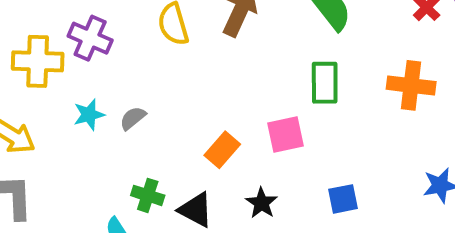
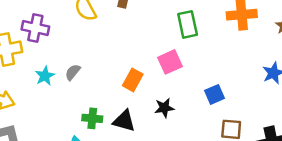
black star: (262, 203) -> (164, 108), turned -30

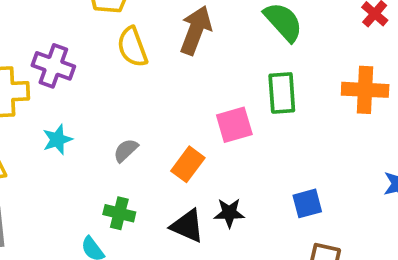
pink square: (170, 62) -> (234, 125), moved
gray semicircle: (73, 72) -> (126, 150), moved
black triangle: (124, 121) -> (187, 226), moved

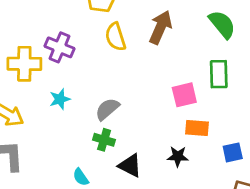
gray semicircle: (126, 150) -> (107, 109), size x1.4
orange rectangle: (188, 164) -> (197, 128), moved, turned 55
green cross: (119, 213) -> (104, 140), moved
black triangle: (187, 226) -> (130, 166), moved

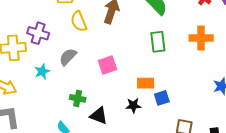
pink square: (184, 95) -> (107, 65), moved
gray semicircle: (107, 109) -> (68, 57), moved
blue square: (233, 152) -> (162, 98), moved

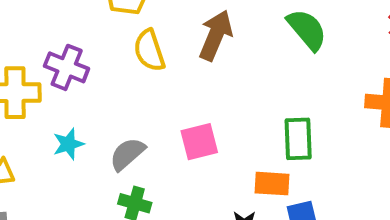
green rectangle: (158, 42) -> (298, 139), moved
gray semicircle: (68, 57) -> (127, 154), moved

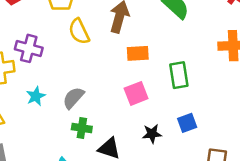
pink square: (199, 142) -> (136, 93), moved
orange rectangle: (272, 184) -> (138, 53), moved

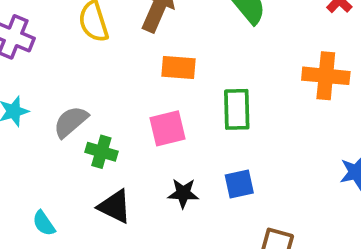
green cross: (82, 128) -> (101, 152), moved

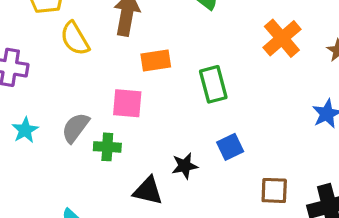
orange cross: (326, 76) -> (282, 38), turned -33
pink square: (167, 128) -> (127, 103), moved, turned 32
black triangle: (115, 207) -> (148, 191), moved

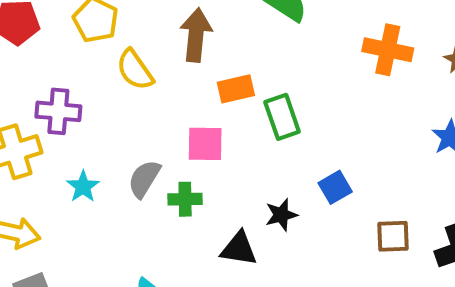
orange cross: (282, 38) -> (388, 50), turned -33
green rectangle: (213, 84) -> (282, 117), moved

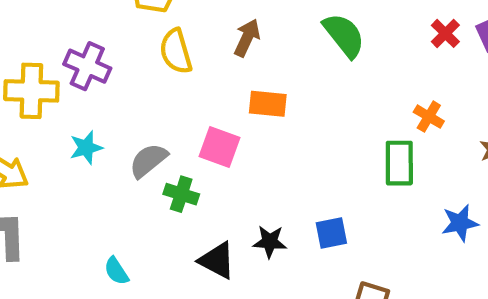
brown arrow: (196, 35) -> (247, 38), size x0.7
orange cross: (388, 50) -> (429, 117), size x0.6
green rectangle: (282, 117) -> (399, 163), moved

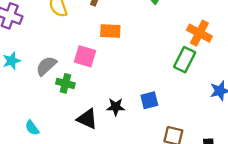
orange cross: (429, 117) -> (199, 33), size x1.5
green rectangle: (399, 163) -> (185, 60), turned 30

